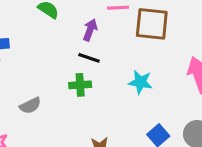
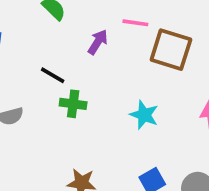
black line: (89, 58) -> (53, 75), moved

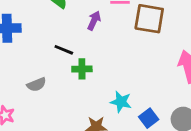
cyan star: (144, 115) -> (121, 102), moved

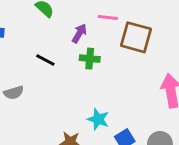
green cross: (82, 69) -> (90, 59), moved

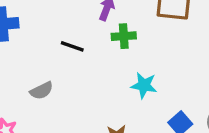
cyan star: (98, 119) -> (144, 85), moved

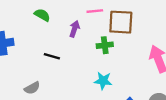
green cross: (124, 36) -> (105, 45), moved

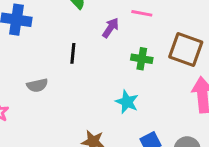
brown square: (121, 22) -> (186, 50), moved
black line: (52, 56) -> (73, 53), turned 63

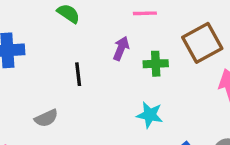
purple arrow: (111, 28) -> (121, 48), moved
brown square: (186, 50) -> (202, 43), turned -36

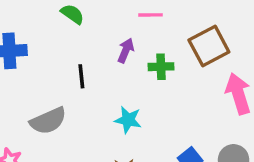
cyan star: (150, 115) -> (128, 120), moved
gray semicircle: (46, 118) -> (48, 121), size x1.5

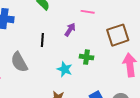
green cross: (161, 67) -> (86, 57), moved
gray semicircle: (48, 121) -> (19, 62), turned 75

